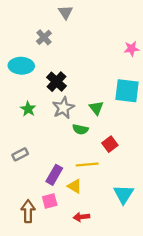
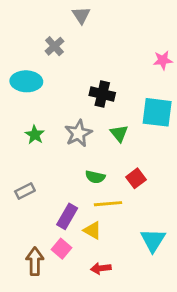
black cross: (56, 82) -> (102, 94), moved, turned -30
green semicircle: (80, 129) -> (95, 177), moved
pink square: (50, 201) -> (61, 249), turned -35

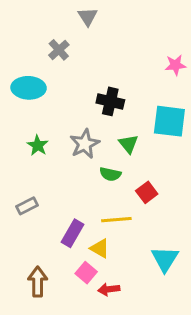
green semicircle: (95, 177) -> (110, 174), moved
pink square: (61, 249) -> (86, 273), moved

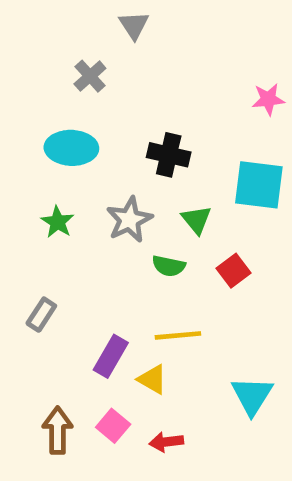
cyan ellipse: (29, 88) -> (71, 148), moved
red square: (147, 192) -> (233, 271), moved
gray rectangle: (27, 206) -> (41, 315), turned -30
pink square: (86, 273) -> (113, 426), moved

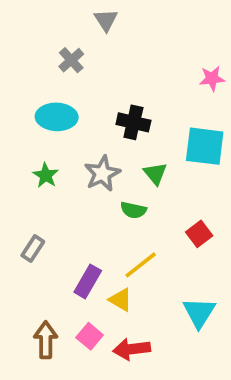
red square: (233, 271) -> (199, 234), moved
yellow line: (178, 335) -> (141, 265), turned -33
red arrow: (166, 442) -> (132, 349), size x1.4

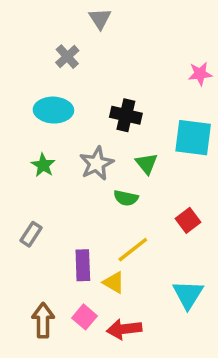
purple rectangle: (88, 281) -> (83, 265), turned -32

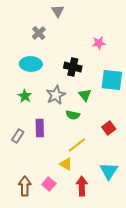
pink star: (200, 74) -> (99, 43), moved
purple rectangle: (83, 265) -> (40, 128), moved
red arrow: (124, 329) -> (82, 186), moved, turned 96

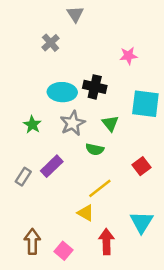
cyan ellipse: (31, 64) -> (62, 92), moved
purple rectangle: (40, 128) -> (52, 166), turned 48
pink square: (49, 184) -> (64, 251), moved

